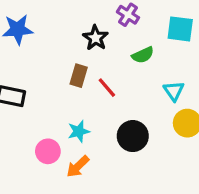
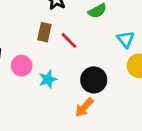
pink circle: (48, 151) -> (22, 66), moved
orange arrow: (78, 166) -> (84, 107), moved

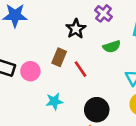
pink circle: (22, 66) -> (30, 71), moved

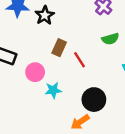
black star: (76, 29) -> (45, 15), moved
pink circle: (30, 71) -> (35, 72), moved

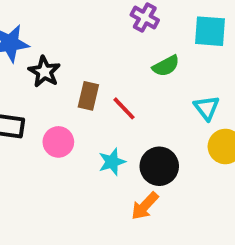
black star: (45, 15) -> (44, 72), moved
cyan star: (53, 90) -> (112, 162), moved

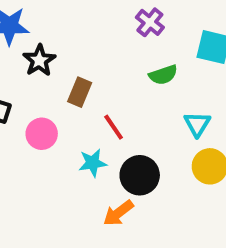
red line: (124, 108) -> (114, 127), moved

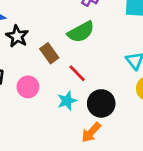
green semicircle: (163, 75) -> (81, 32), moved, size x1.4
brown rectangle: (80, 92) -> (49, 53), turned -48

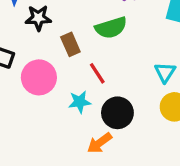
black star: (17, 36) -> (38, 18), turned 30
pink circle: (28, 87) -> (39, 77), size x1.4

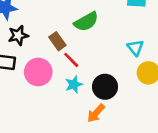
black star: (38, 18) -> (18, 35), moved
red line: (97, 73) -> (71, 60), moved

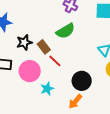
black star: (18, 35) -> (24, 42), moved
cyan star: (74, 84) -> (47, 89), moved

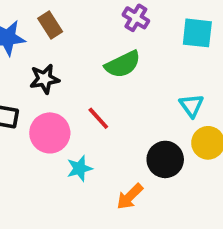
brown rectangle: (44, 47) -> (50, 25), moved
black circle: (82, 81) -> (165, 159), moved

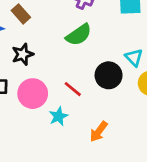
red line: (98, 118) -> (73, 89), moved
black circle: (165, 159) -> (109, 75), moved

